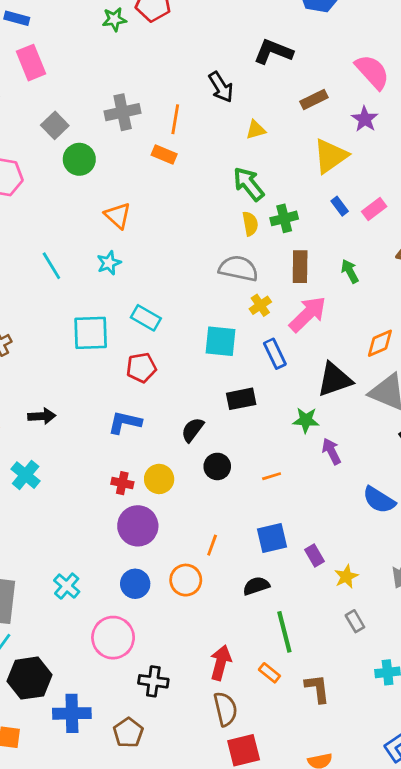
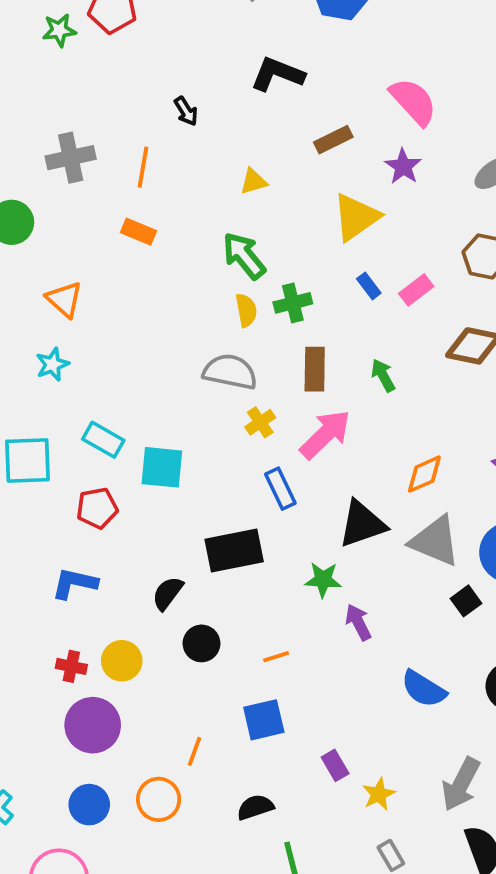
black arrow: (221, 87) -> (186, 111), moved, size x0.7
orange rectangle: (164, 154) -> (138, 232), moved
cyan square: (220, 341) -> (162, 467), moved
black rectangle: (241, 399) -> (234, 551), size x1.4
blue square: (272, 538) -> (264, 720), moved

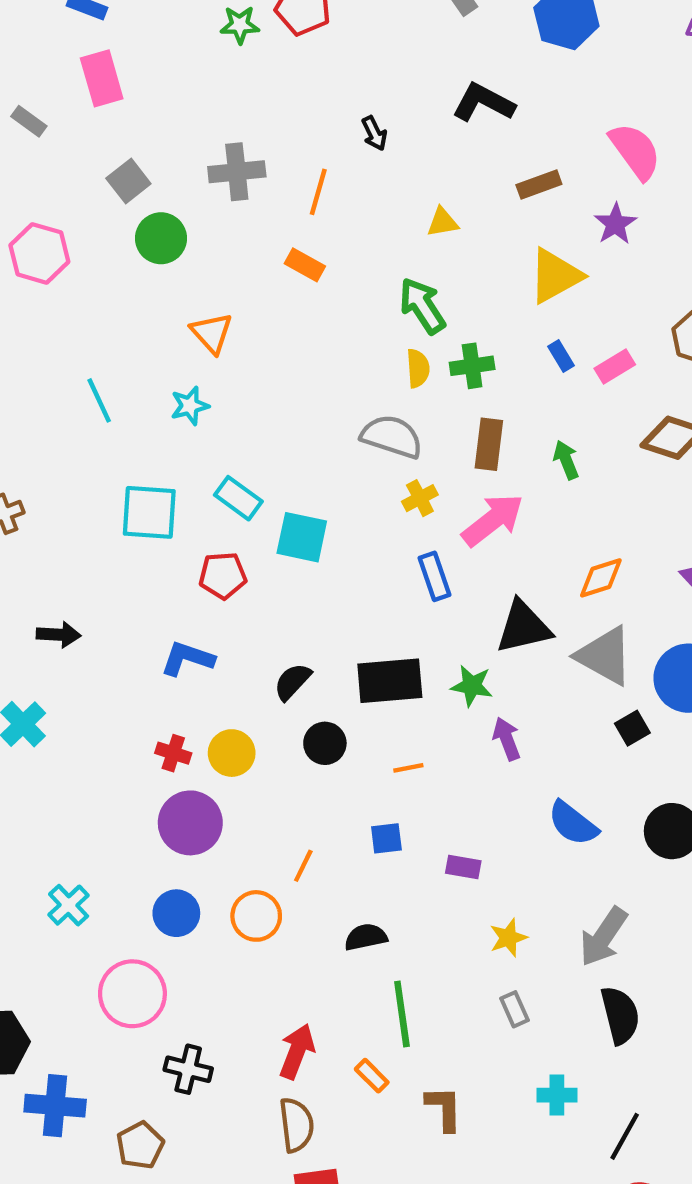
black rectangle: (234, 551) -> (390, 681), moved
blue square: (264, 720) -> (386, 838), size x0.7
purple rectangle: (335, 765) -> (463, 867), moved, turned -56

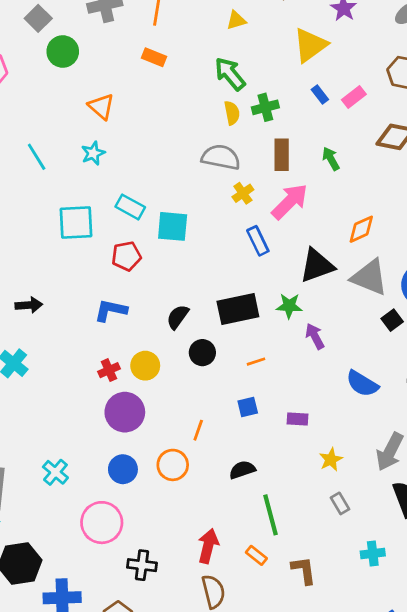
red cross: (173, 753) -> (109, 370), turned -35

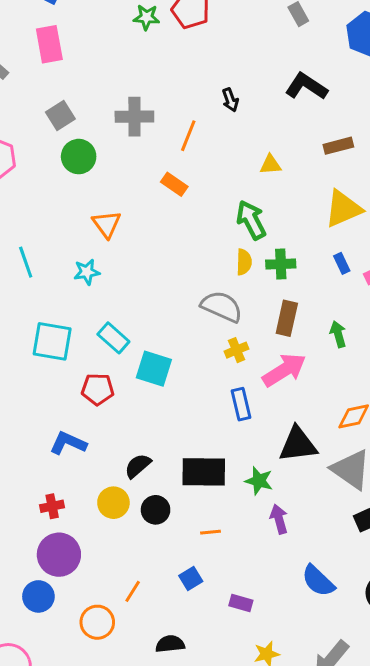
yellow circle: (145, 366) -> (113, 503), moved
blue square: (248, 407) -> (191, 578), turned -30
blue circle: (123, 469) -> (38, 596), moved

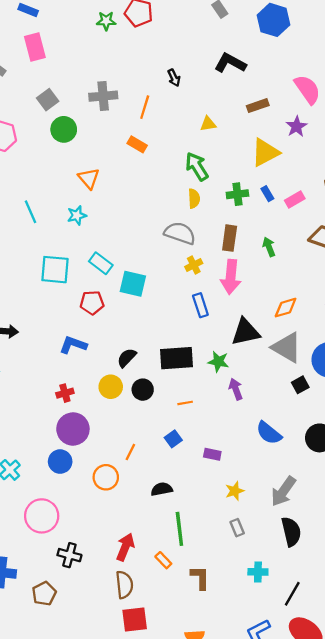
green cross: (281, 264) -> (237, 194), moved
pink arrow: (284, 370) -> (231, 277), turned 132

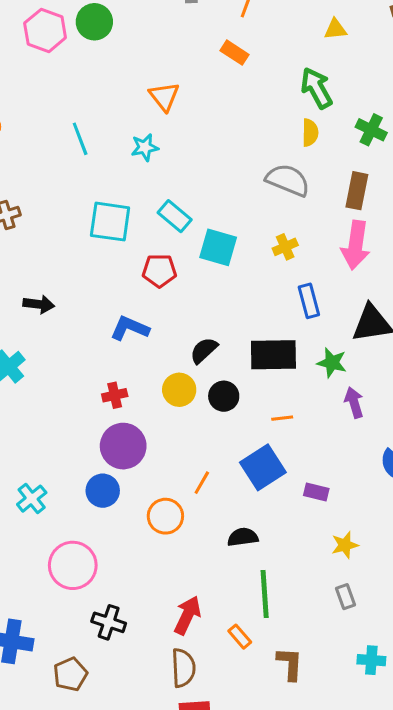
green circle: (64, 129) -> (94, 22), moved
green cross: (237, 194) -> (371, 130), turned 30
yellow cross: (194, 265) -> (285, 247), moved
blue rectangle: (200, 305) -> (309, 301), moved
blue square: (173, 439) -> (263, 467), size x1.8

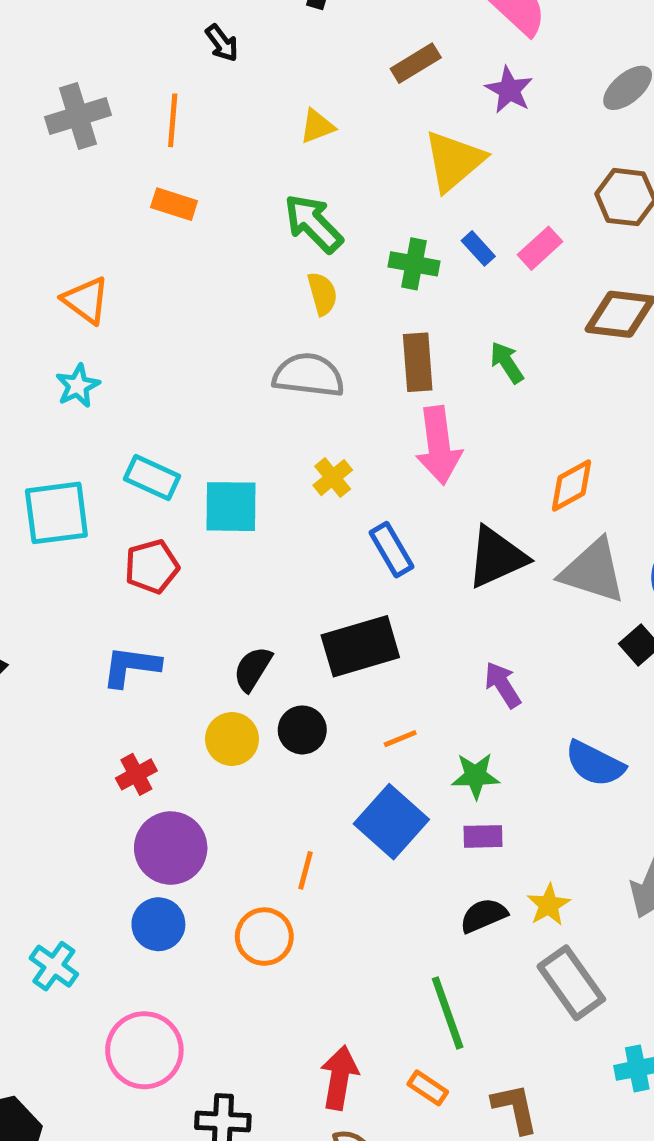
green star: (332, 363) -> (476, 776), moved
black semicircle: (243, 537) -> (484, 916), moved
gray rectangle: (345, 597) -> (571, 983), size x1.8

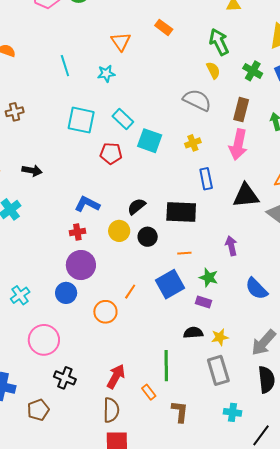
orange rectangle: (174, 204) -> (164, 27), moved
yellow semicircle: (322, 294) -> (213, 70), turned -30
blue L-shape: (131, 666) -> (87, 204), moved

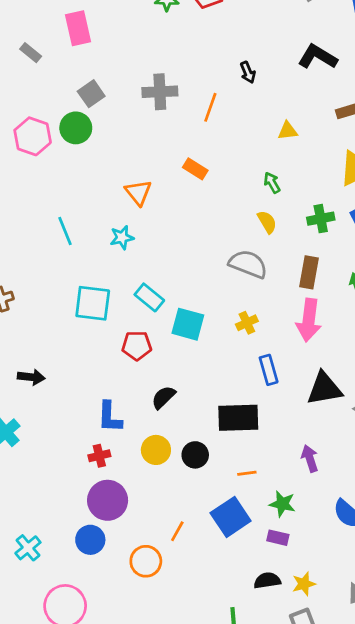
green arrow: (219, 42) -> (272, 183), size x0.6
green cross: (253, 71) -> (321, 219), turned -36
blue L-shape: (87, 204) -> (110, 417), turned -110
black semicircle: (136, 206) -> (163, 397), moved

